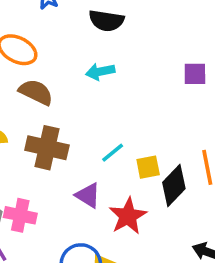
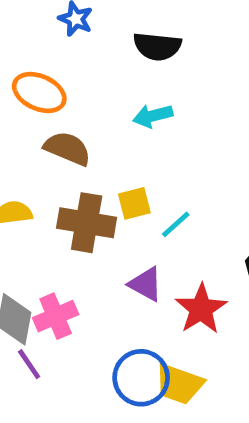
yellow square: (148, 167) -> (134, 203), moved
pink cross: (20, 215) -> (56, 316), turned -32

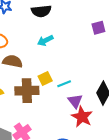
cyan line: (176, 224) -> (64, 84), turned 32
purple triangle: (146, 284) -> (75, 101), moved, turned 35

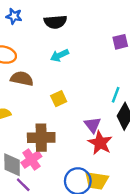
cyan line: (64, 84) -> (116, 95), moved, turned -48
brown cross: (27, 91) -> (41, 138), moved

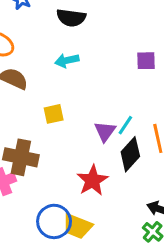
purple triangle: (93, 125) -> (105, 131), moved

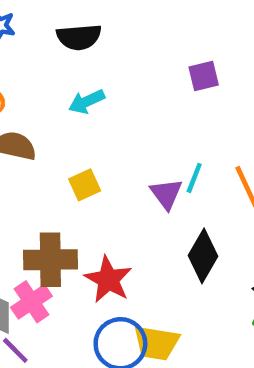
black diamond: (130, 154) -> (203, 256), moved
red star: (92, 180) -> (108, 280), moved

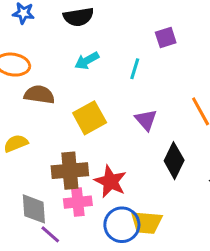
cyan line: (194, 178) -> (135, 69), moved
yellow square: (85, 185) -> (90, 118), size x1.5
pink cross: (31, 302) -> (78, 202), moved, turned 32

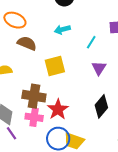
purple triangle: (146, 120) -> (99, 68), moved

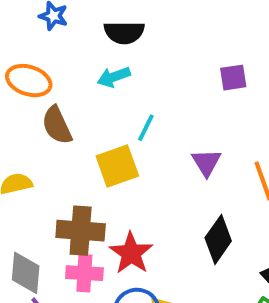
cyan arrow: (62, 29) -> (114, 77), moved
cyan line: (91, 42) -> (146, 128), moved
brown semicircle: (27, 43) -> (57, 125), turned -132

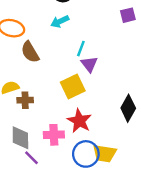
purple triangle: (206, 162) -> (89, 64), moved
yellow square: (117, 166) -> (73, 87), moved
brown cross: (81, 231) -> (25, 100), moved, size x0.6

